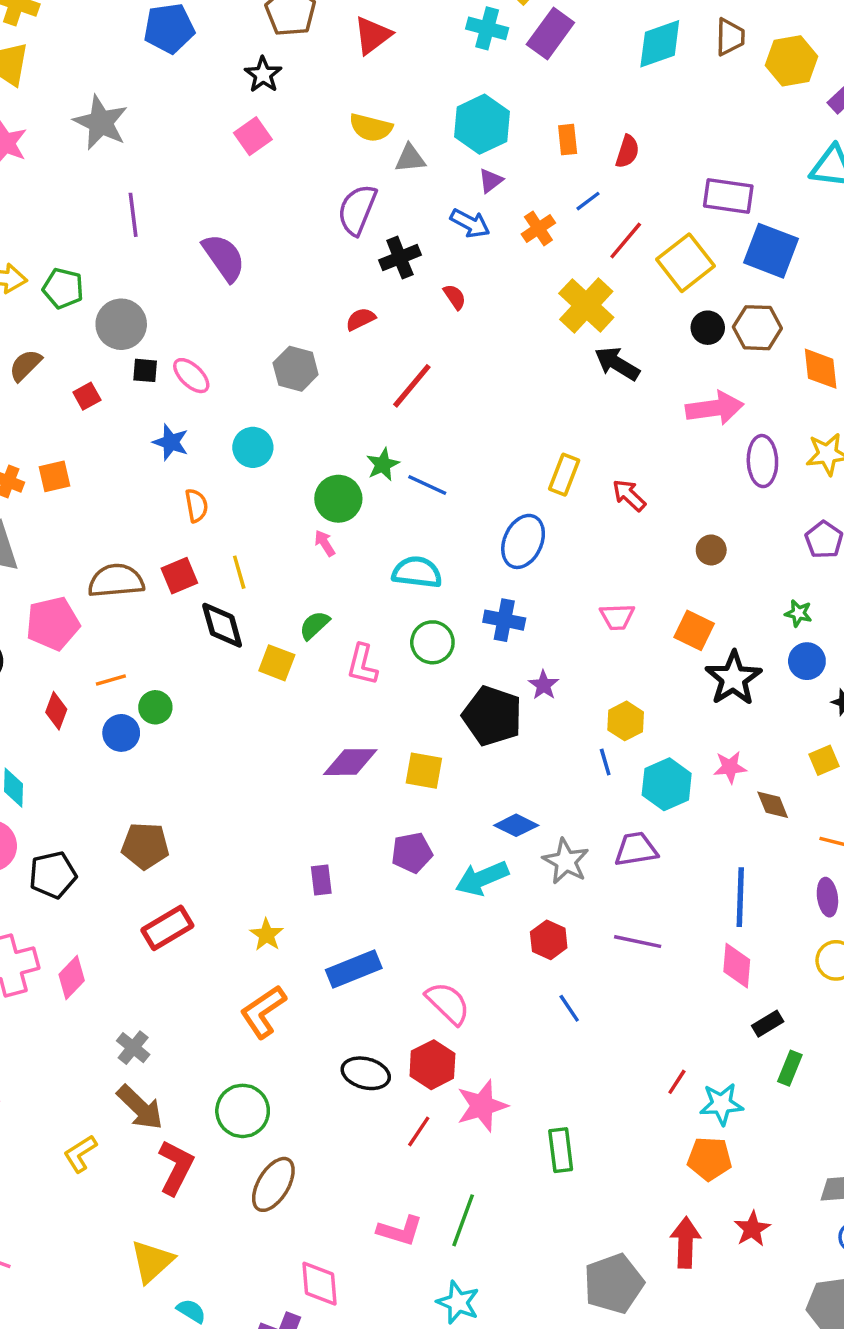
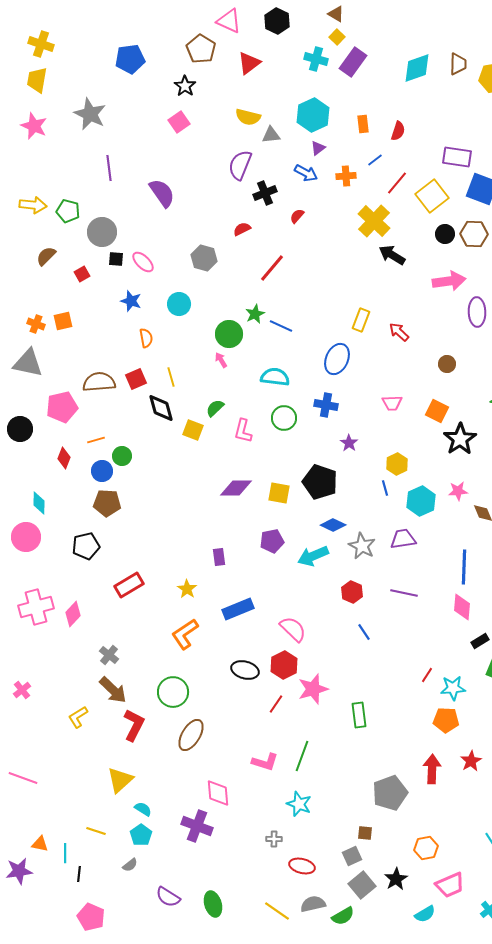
orange cross: (538, 228) -> (346, 176), turned 30
red semicircle: (455, 297) -> (297, 216), turned -105
black pentagon: (492, 716) -> (320, 482), moved
brown pentagon: (145, 846) -> (107, 503), moved
black pentagon: (53, 875) -> (86, 546), moved

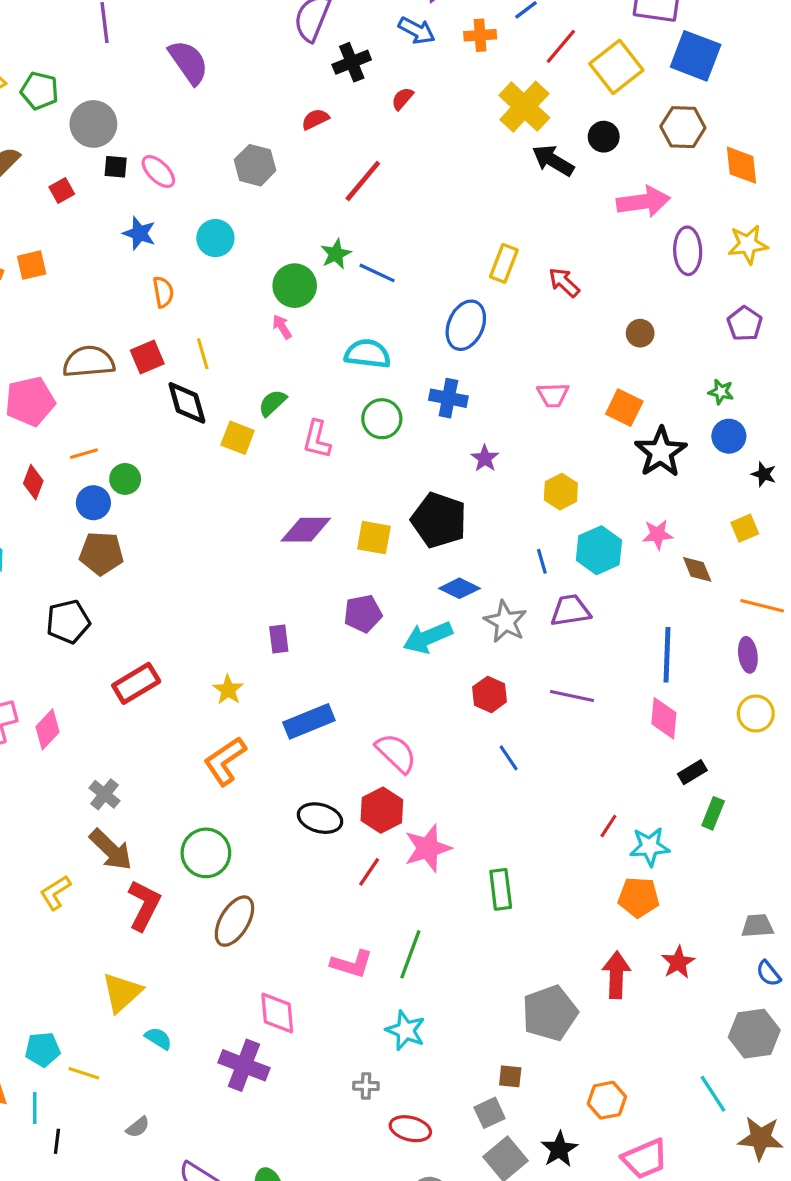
black circle: (445, 234) -> (604, 137), moved
blue line: (385, 488) -> (542, 561), moved
cyan pentagon: (141, 835) -> (43, 1049), moved, turned 30

